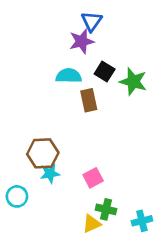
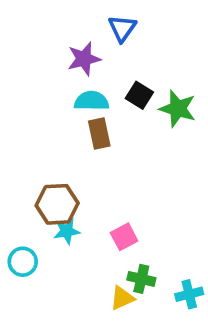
purple star: (82, 41) -> (84, 59), moved
brown rectangle: (89, 100) -> (99, 133), moved

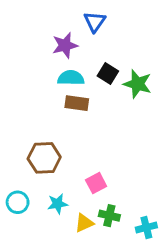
brown rectangle: (99, 133) -> (77, 103), turned -70
cyan star: (67, 231) -> (58, 204), moved
yellow triangle: (122, 298) -> (84, 223), moved

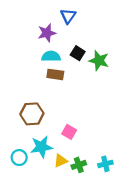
pink square: (96, 183) -> (69, 132), turned -32
cyan circle: (18, 202) -> (19, 158), moved
cyan star: (58, 204) -> (41, 147), size x1.5
green cross: (109, 216) -> (79, 165), moved, turned -32

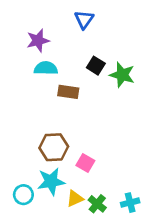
purple star: (47, 33) -> (38, 41), moved
cyan semicircle: (51, 56) -> (46, 68), moved
brown hexagon: (32, 114) -> (54, 147), moved
green cross: (79, 165) -> (97, 204), turned -32

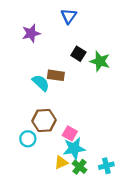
cyan semicircle: (46, 68) -> (41, 83), moved, turned 42
cyan star: (51, 181) -> (74, 148), moved
cyan circle: (23, 195) -> (28, 139), moved

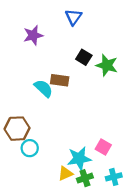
brown hexagon: (44, 120) -> (17, 129), moved
pink square: (70, 133) -> (103, 147), moved
green cross: (79, 167) -> (85, 178), turned 32

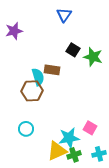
purple star: (33, 35) -> (14, 31), moved
cyan semicircle: (44, 88) -> (38, 77), turned 30
brown hexagon: (17, 129) -> (32, 91), moved
yellow triangle: (65, 173) -> (57, 151), size x1.5

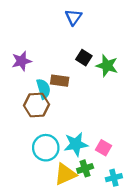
purple star: (14, 31) -> (21, 61), moved
cyan circle: (26, 129) -> (46, 148), moved, size x1.5
cyan star: (69, 138) -> (76, 144), moved
green cross: (74, 155) -> (85, 168), moved

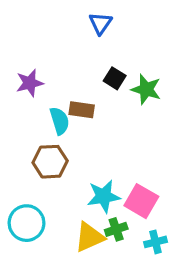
brown hexagon: (37, 105) -> (50, 162), moved
cyan circle: (46, 148) -> (27, 223), moved
pink square: (104, 148) -> (141, 201), size x1.5

